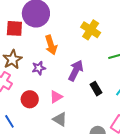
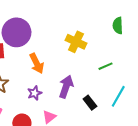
purple star: (39, 68) -> (35, 93), moved

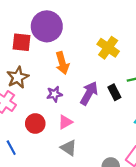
black rectangle: (90, 103) -> (114, 92), moved

